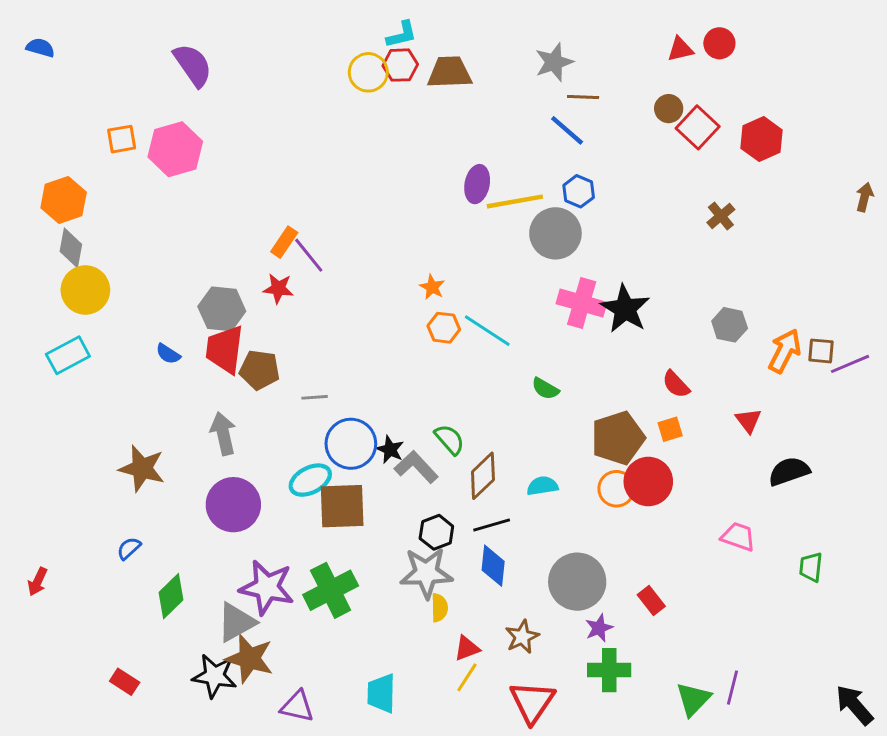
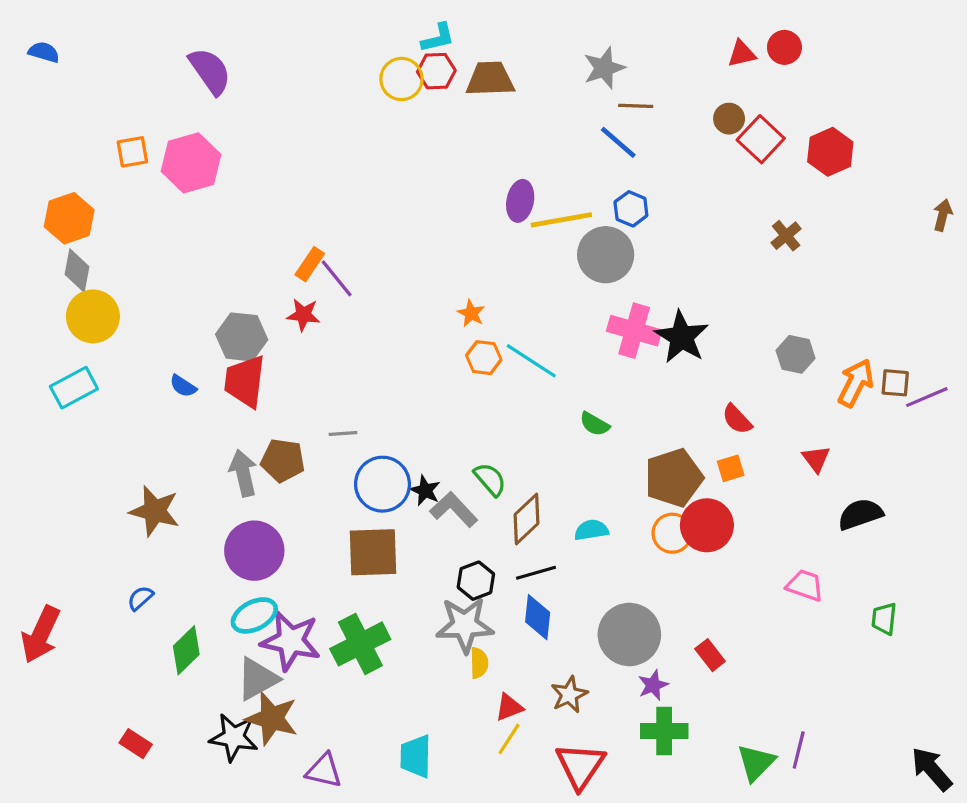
brown pentagon: (259, 370) -> (283, 460), moved
cyan ellipse: (310, 480) -> (254, 615), moved
red arrow: (37, 582) -> (41, 634), size x1.8

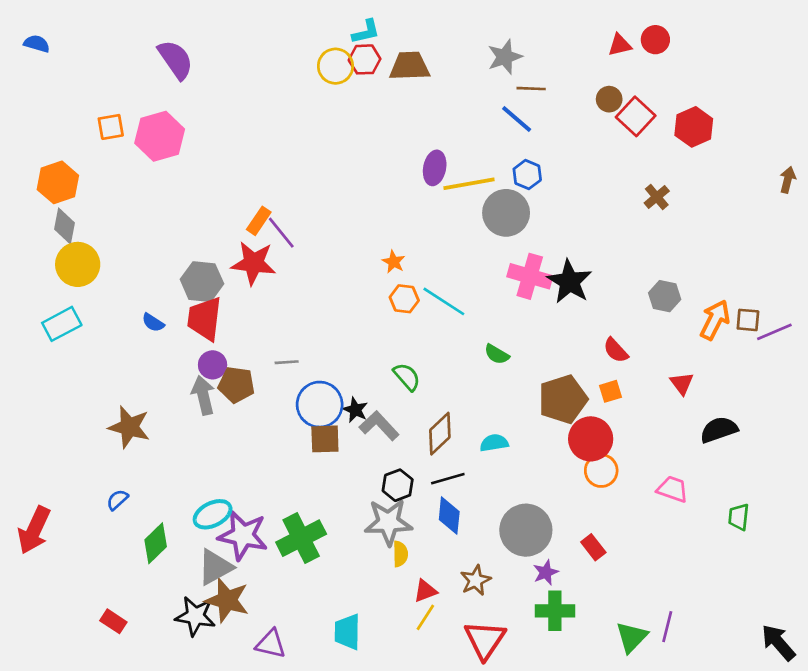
red star: (303, 315) -> (254, 263), size x1.6
green semicircle: (490, 479) -> (407, 377), moved
orange circle: (672, 533) -> (601, 471), moved
purple circle: (254, 551) -> (213, 365), moved, size x0.6
brown square: (373, 552) -> (325, 439), moved, size x0.7

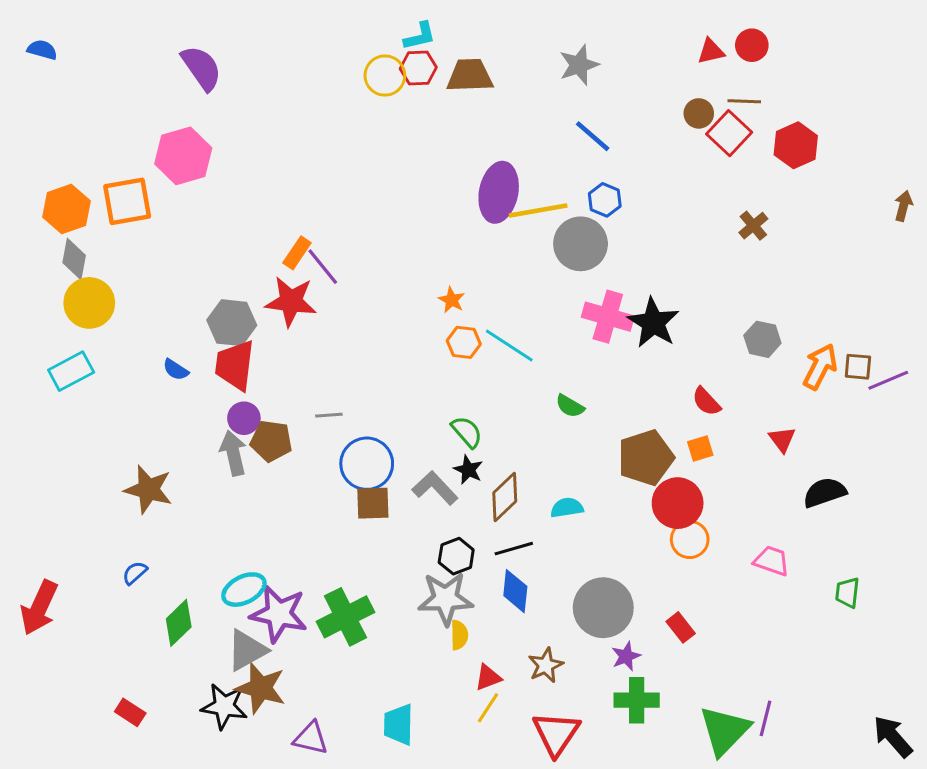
brown line: (531, 89) -> (744, 101), moved
orange square: (111, 127) -> (127, 201), moved, size x1.6
purple ellipse: (435, 168) -> (499, 192), size x1.5
black star: (355, 410) -> (468, 470), moved
green triangle: (632, 637) -> (725, 731), size x1.4

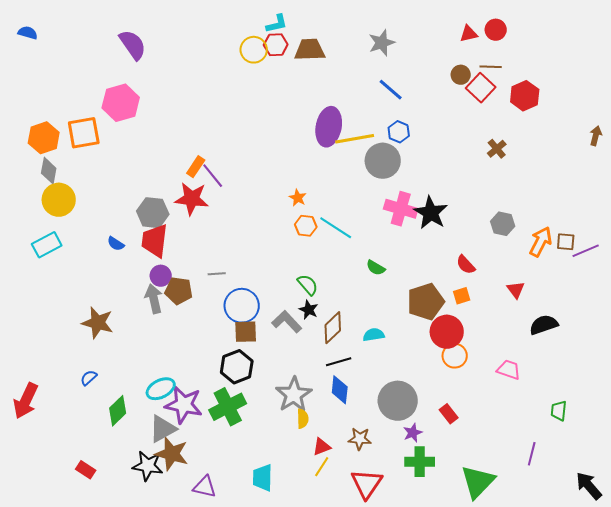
black hexagon: (456, 556) -> (237, 367), moved, size x1.4
green trapezoid: (847, 593) -> (559, 411), moved
gray star: (446, 599) -> (294, 395), turned -30
brown star: (546, 665) -> (360, 439), turned 30
purple line: (765, 718) -> (532, 454), moved

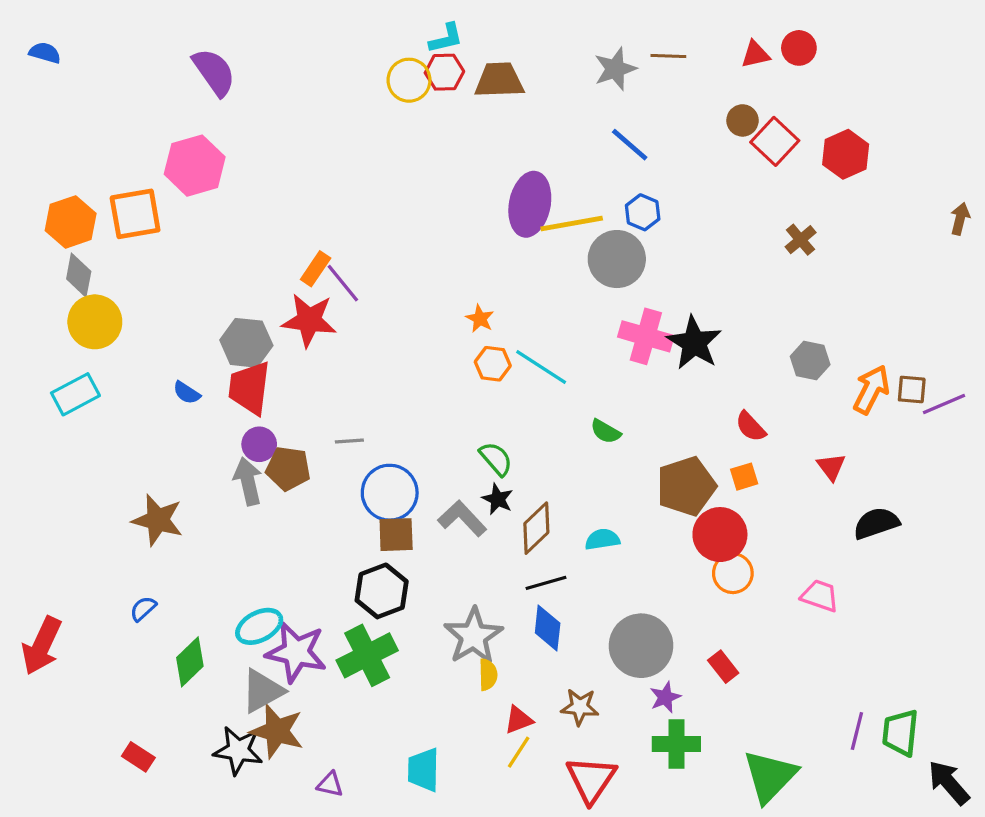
brown line: (491, 67) -> (668, 56), moved
green trapezoid: (559, 411) -> (900, 733), moved, size x1.4
purple triangle: (205, 487) -> (330, 784), size x0.7

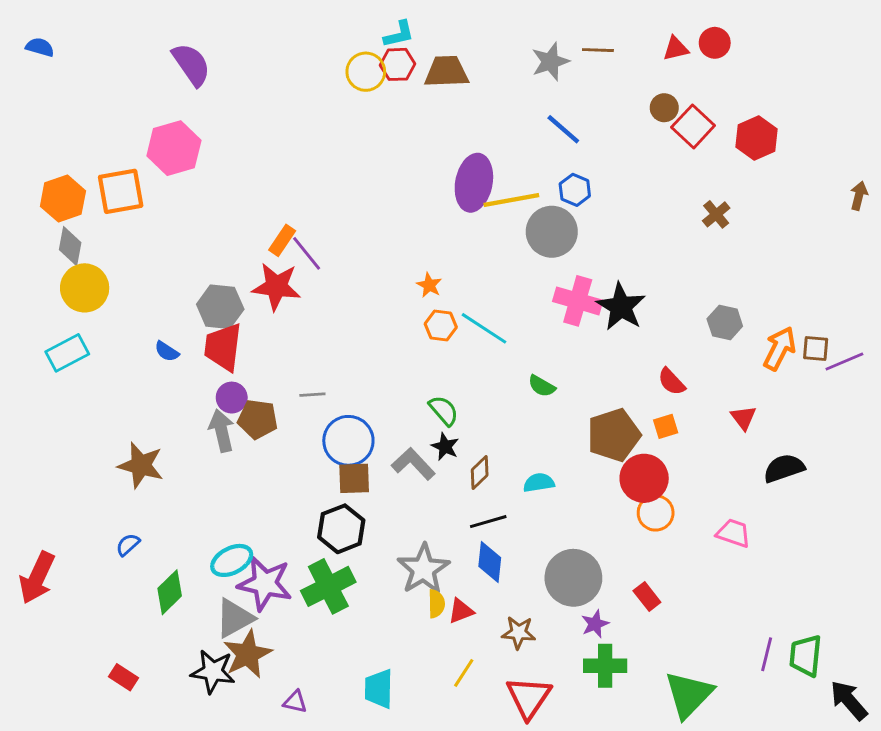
brown diamond: (536, 528) -> (480, 473), size x0.7
red triangle: (519, 720) -> (461, 611), moved
brown star: (277, 731) -> (248, 654), turned 30

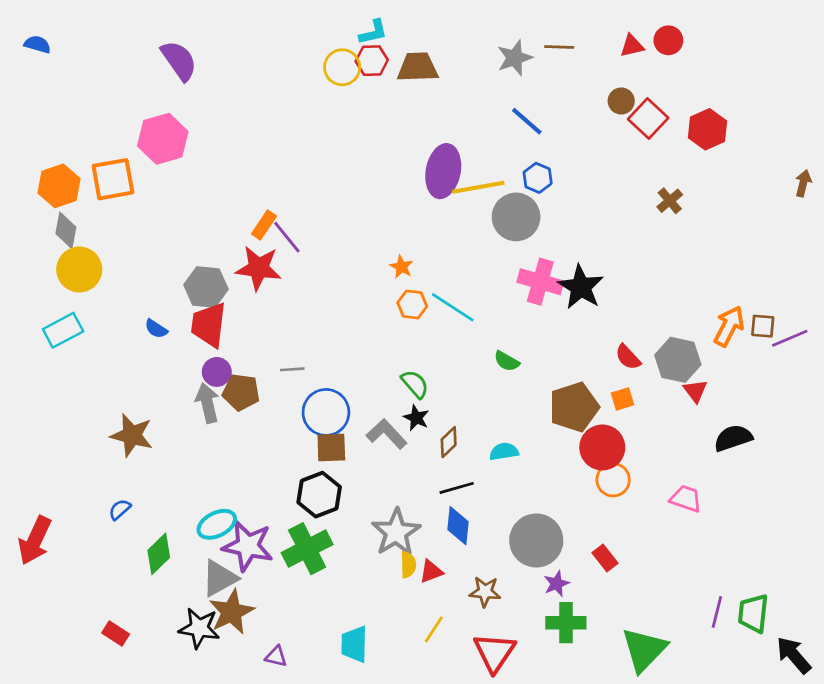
gray hexagon: (725, 323) -> (678, 360), moved, size x1.4

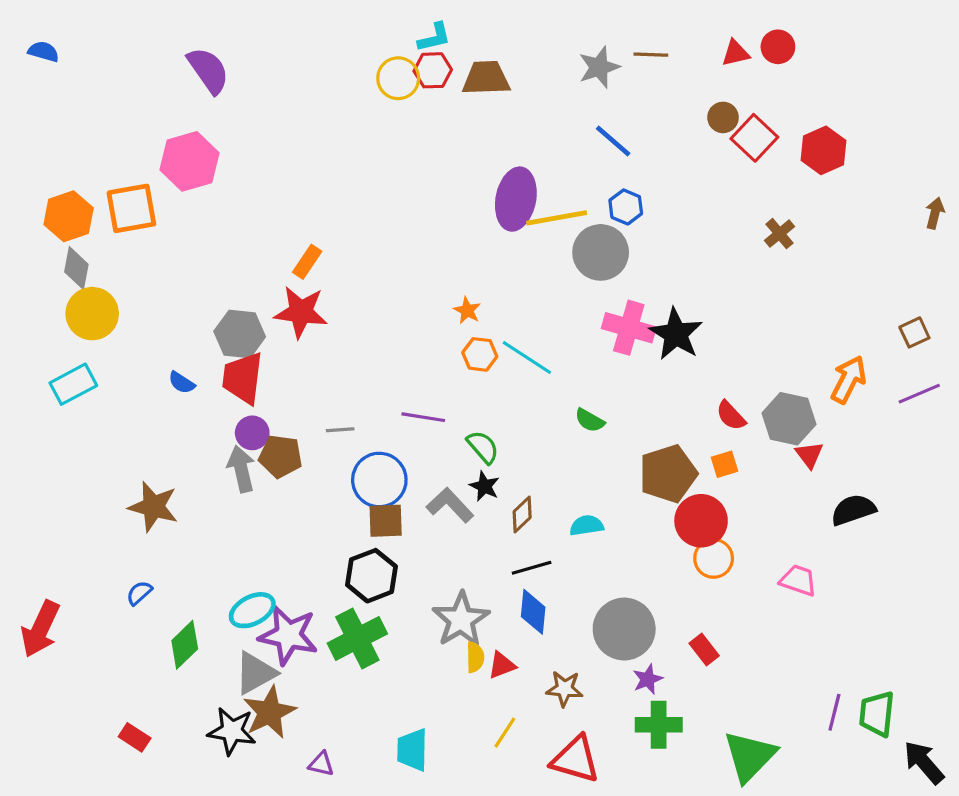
purple line: (287, 237) -> (423, 417), moved, turned -42
brown square: (763, 326) -> (914, 332), moved, turned -30
red triangle: (494, 652) -> (575, 759), turned -48

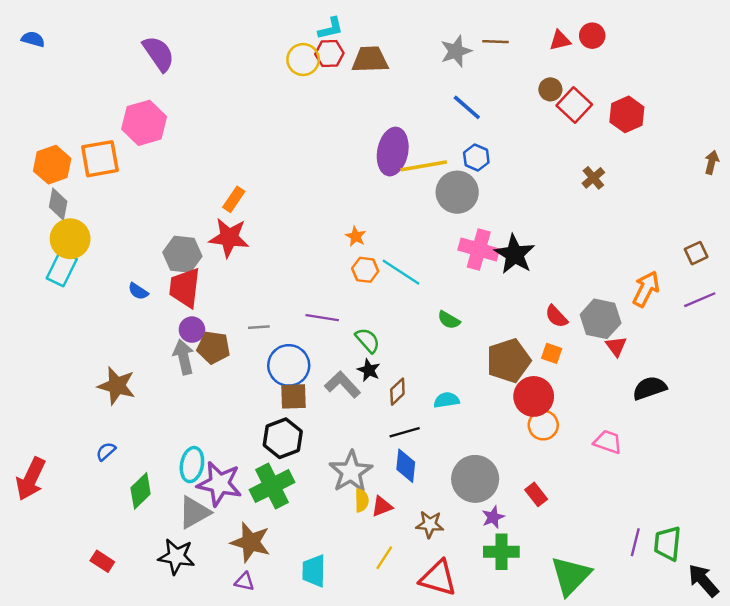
cyan rectangle: (73, 384) -> (62, 269), moved, turned -36
orange square: (725, 464) -> (552, 353), turned 36
cyan ellipse: (252, 610) -> (192, 465), turned -52
brown star: (269, 712) -> (251, 542), moved, turned -30

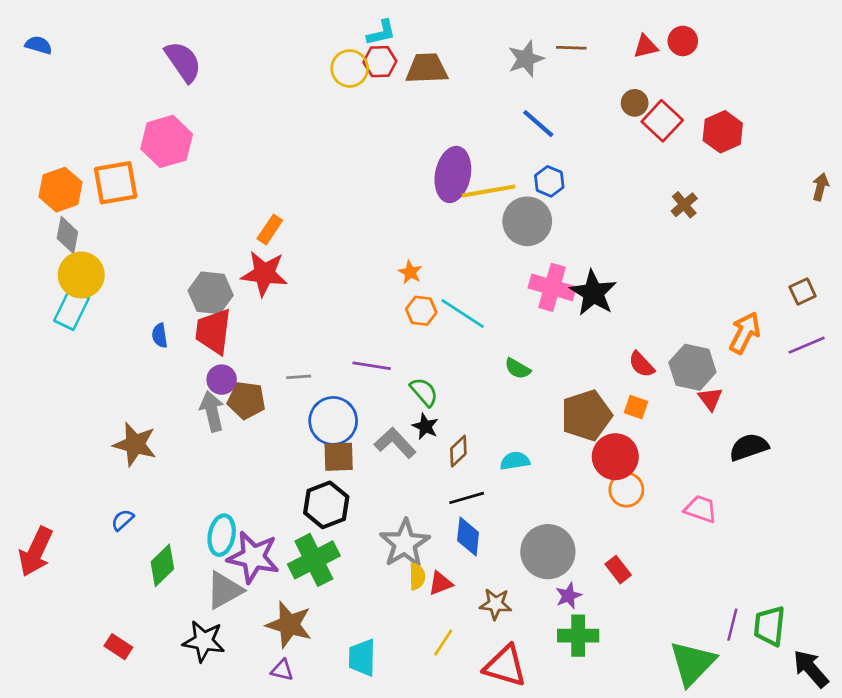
blue semicircle: (138, 291) -> (160, 336), turned 48
green triangle: (571, 576) -> (692, 663), moved

